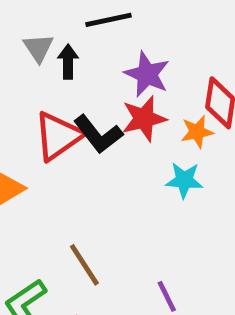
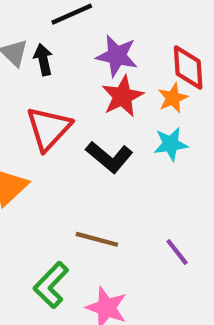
black L-shape: (98, 134) -> (109, 157), moved
brown line: (84, 265) -> (97, 239), turned -30

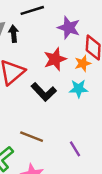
purple star: (117, 56) -> (69, 28), moved

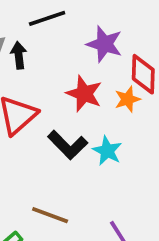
red star: (55, 59) -> (84, 94), turned -30
cyan star: (79, 89) -> (107, 151), moved, turned 30

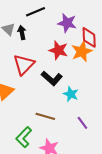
orange star: (127, 99) -> (82, 51), size x1.5
cyan star: (107, 151) -> (71, 94), moved

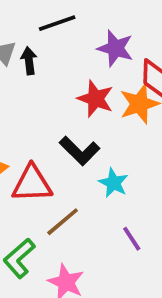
red triangle: (24, 65) -> (32, 184), moved, turned 40
brown line: (45, 116) -> (63, 222), turned -60

